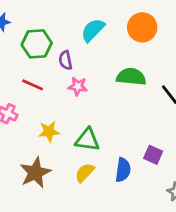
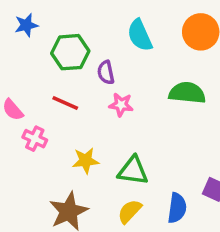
cyan semicircle: (93, 30) -> (140, 35), turned -68

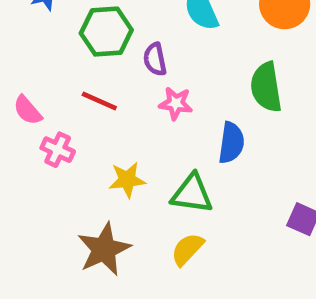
green semicircle: (187, 93) -> (266, 87), turned -105
blue semicircle: (177, 208) -> (231, 143), moved

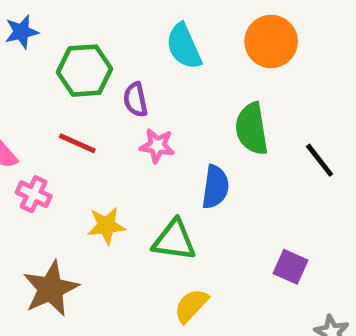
brown star: (104, 249) -> (51, 289), moved
yellow semicircle: (187, 249) -> (191, 306), moved

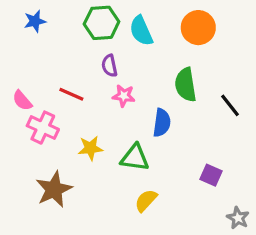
green hexagon: (85, 71) -> (102, 23), moved
pink cross: (34, 194) -> (43, 128), size x1.4

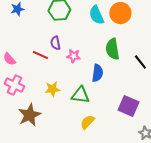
cyan semicircle: (141, 31) -> (96, 15), moved
purple semicircle: (109, 66) -> (55, 43), moved
pink cross: (43, 128) -> (14, 85), moved
purple square: (211, 175) -> (128, 106), size x1.5

